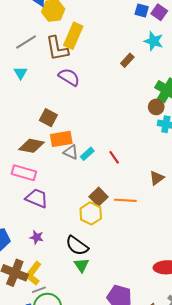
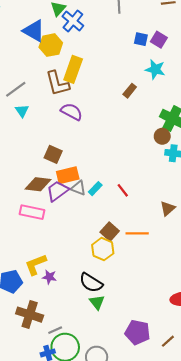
gray line: (26, 42) -> (16, 89), moved
purple trapezoid: (37, 198) -> (58, 191), moved, turned -55
yellow L-shape: (33, 273) -> (36, 264), moved, turned 35

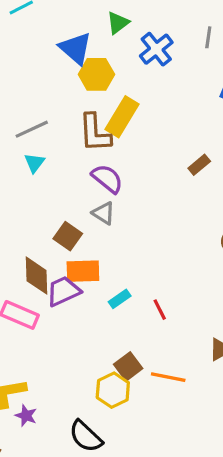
blue cross: (73, 21) -> (156, 49), moved
brown diamond: (38, 184) -> (36, 276), turned 70
gray triangle: (78, 188) -> (104, 213), moved

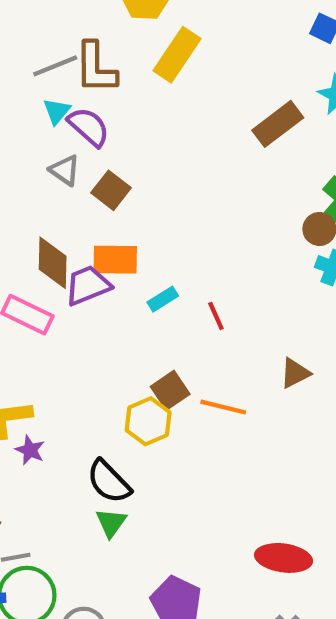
brown L-shape: (95, 133) -> (96, 68), moved
brown rectangle: (199, 165) -> (278, 124), size x1.6
purple semicircle: (107, 179) -> (89, 127), moved
gray triangle: (104, 213) -> (65, 170), moved
brown square: (68, 236) -> (111, 190), moved

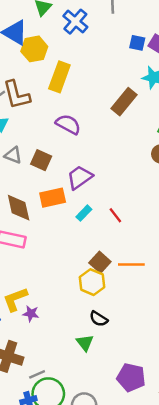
purple semicircle: (89, 127) -> (68, 124), moved
purple trapezoid: (88, 285) -> (80, 177), moved
black semicircle: (109, 482) -> (99, 319), moved, size x0.7

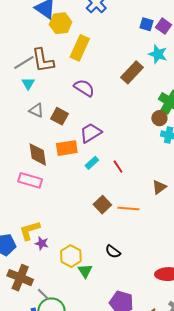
yellow hexagon: (92, 282) -> (71, 256), moved
black semicircle: (99, 319) -> (113, 252), moved
gray line: (37, 374) -> (43, 294), turned 64

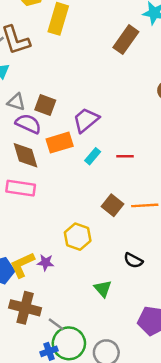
purple semicircle: (84, 88) -> (28, 124), moved
red line: (118, 167) -> (125, 156), turned -48
yellow L-shape: (30, 230) -> (22, 265), moved
yellow hexagon: (71, 256) -> (78, 237), moved

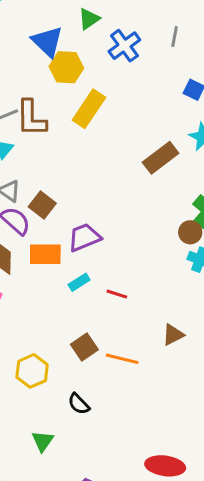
black semicircle: (133, 260) -> (79, 404), moved

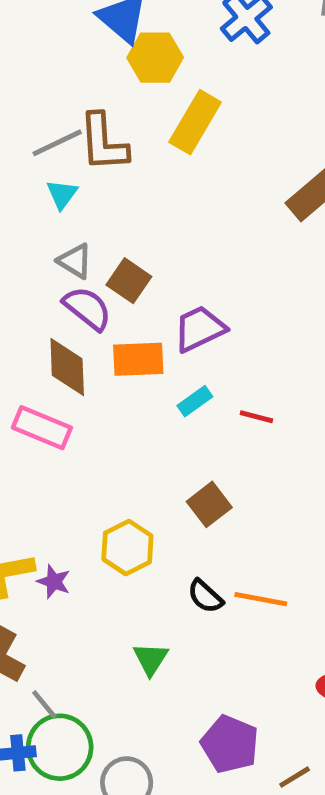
orange line: (122, 359) -> (261, 599), moved

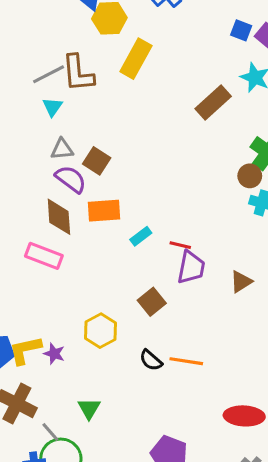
gray triangle: (75, 261) -> (62, 149), turned -35
purple trapezoid: (199, 329) -> (191, 267), moved, turned 128
green triangle: (151, 659) -> (89, 408), moved

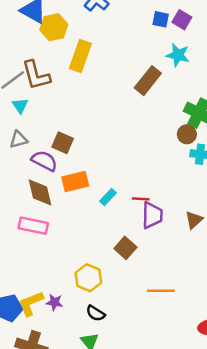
gray triangle: (62, 149) -> (19, 140), moved
black semicircle: (151, 360) -> (96, 313), moved

